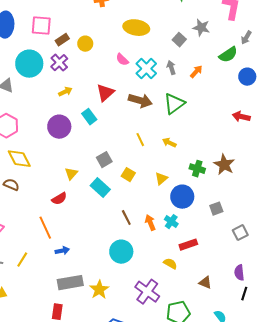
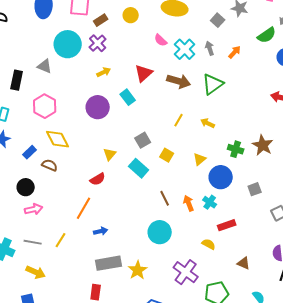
yellow circle: (85, 44) -> (131, 15), moved
yellow line: (140, 140) -> (179, 120), turned 56
orange line: (45, 228) -> (84, 208), turned 55

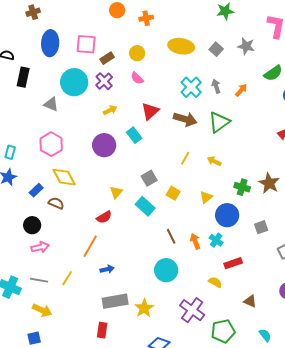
gray square: (218, 20) -> (216, 49), moved
pink semicircle: (161, 40) -> (137, 78), moved
black rectangle: (17, 80) -> (23, 77), moved

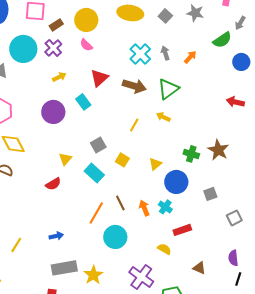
yellow circle: (137, 53) -> (86, 20), size x1.5
yellow arrow: (214, 161) -> (163, 117), moved
orange line: (90, 246) -> (96, 213), moved

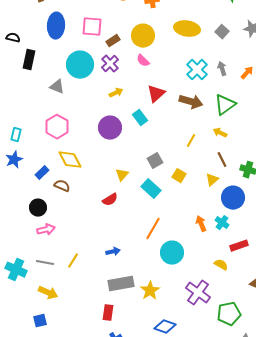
brown line: (120, 203) -> (222, 160), moved

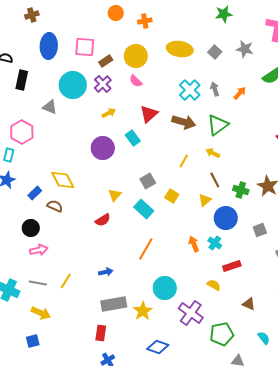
pink hexagon: (57, 127) -> (22, 132), moved
cyan circle: (172, 253) -> (165, 288), moved

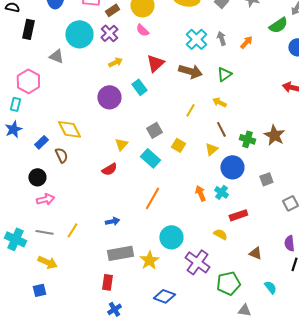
green triangle: (218, 125) -> (224, 74), size x0.7
brown semicircle: (55, 206) -> (61, 155), turned 42

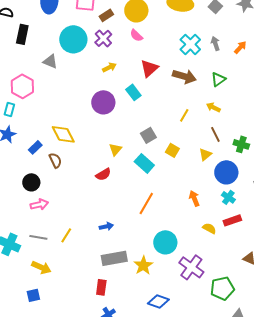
cyan cross: (221, 192) -> (228, 197), moved
yellow semicircle: (220, 234) -> (209, 228), moved

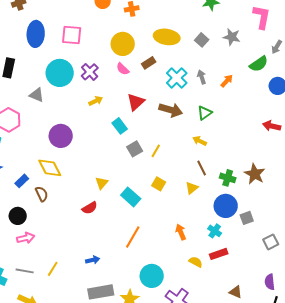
brown rectangle: (106, 15) -> (149, 63), moved
purple circle: (103, 102) -> (61, 136), moved
yellow line: (184, 115) -> (156, 151), moved
gray square: (148, 135) -> (135, 149), moved
blue circle: (226, 172) -> (226, 206), moved

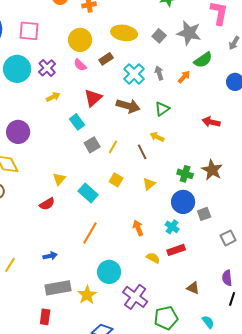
gray star: (232, 37) -> (189, 33), size x1.4
green semicircle: (259, 64) -> (203, 60), moved
red arrow: (272, 126) -> (211, 122), moved
brown line: (202, 168) -> (142, 152), moved

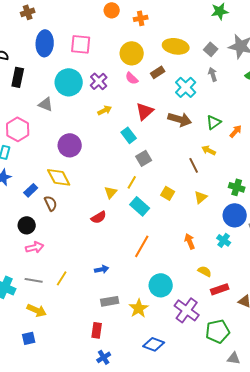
gray arrow: (159, 73) -> (213, 74), moved
orange arrow: (184, 77) -> (236, 131), moved
yellow line: (113, 147) -> (132, 182), moved
red rectangle: (176, 250) -> (220, 289), moved
gray rectangle: (58, 288) -> (110, 301), size x0.7

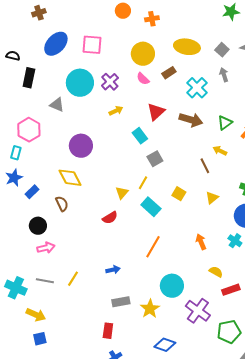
blue ellipse: (45, 43) -> (56, 44), turned 40
blue rectangle: (31, 190) -> (32, 192), moved
yellow arrow: (37, 310) -> (36, 315), moved

